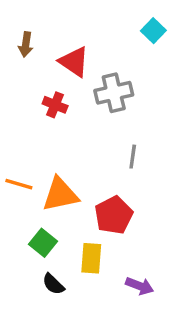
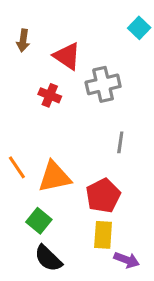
orange line: (19, 184) -> (17, 167), turned 40
yellow rectangle: (91, 258) -> (103, 235), moved
black semicircle: (53, 284) -> (48, 258), size x1.4

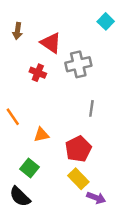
orange line: (17, 167) -> (13, 117), moved
orange triangle: (54, 177) -> (41, 135), size x0.6
yellow rectangle: (103, 235) -> (78, 179), turned -48
black semicircle: (48, 258) -> (20, 197), moved

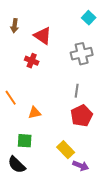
gray cross: (78, 64) -> (82, 54), moved
red pentagon: (78, 149) -> (82, 116), moved
green square: (29, 168) -> (25, 141), turned -35

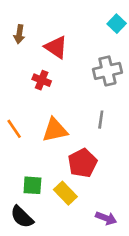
orange triangle: (35, 113) -> (55, 130), moved, size x1.5
red pentagon: (82, 116) -> (82, 163), moved
yellow rectangle: (66, 150) -> (65, 193), moved

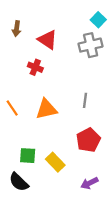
gray cross: (107, 71) -> (91, 45), moved
red pentagon: (82, 163) -> (88, 140), moved
purple arrow: (106, 218) -> (89, 183), turned 133

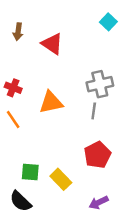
gray cross: (91, 45) -> (100, 84), moved
red cross: (35, 67) -> (13, 88), moved
orange triangle: (46, 109) -> (51, 102), moved

